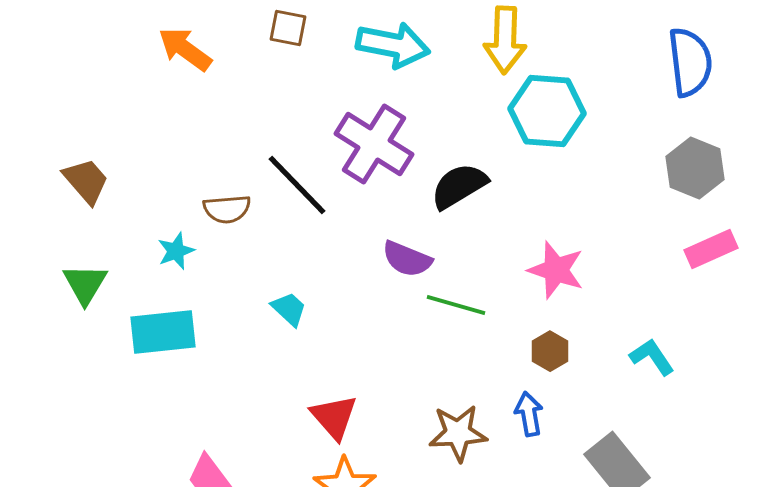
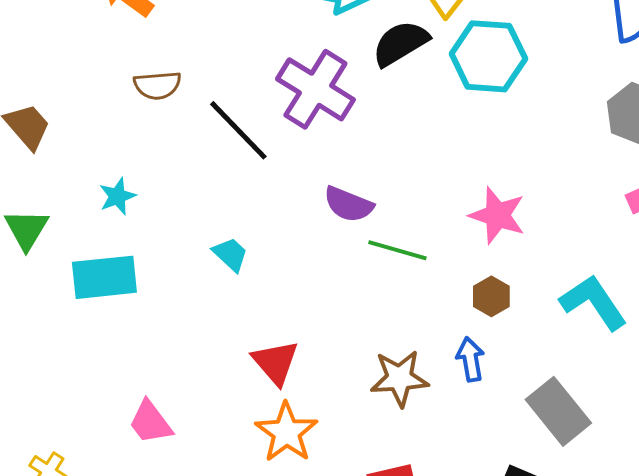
black semicircle: (459, 186) -> (400, 43), moved
brown semicircle: (227, 209) -> (157, 85), moved
cyan L-shape: (652, 357) -> (593, 302), size x1.5

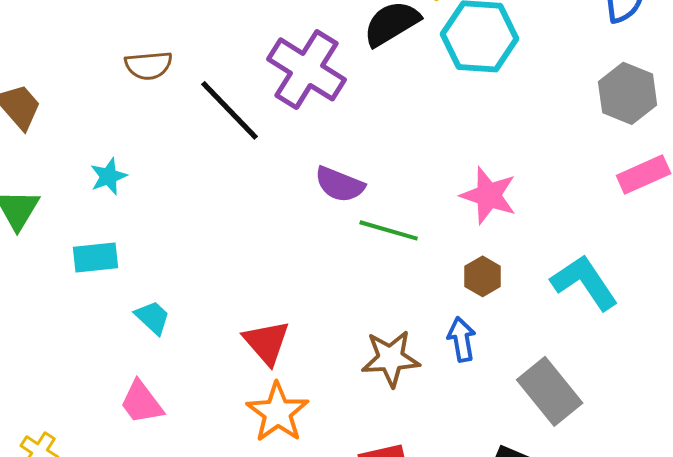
cyan trapezoid: (230, 254) -> (153, 317), moved
cyan rectangle: (104, 277) -> (96, 257), size x0.7

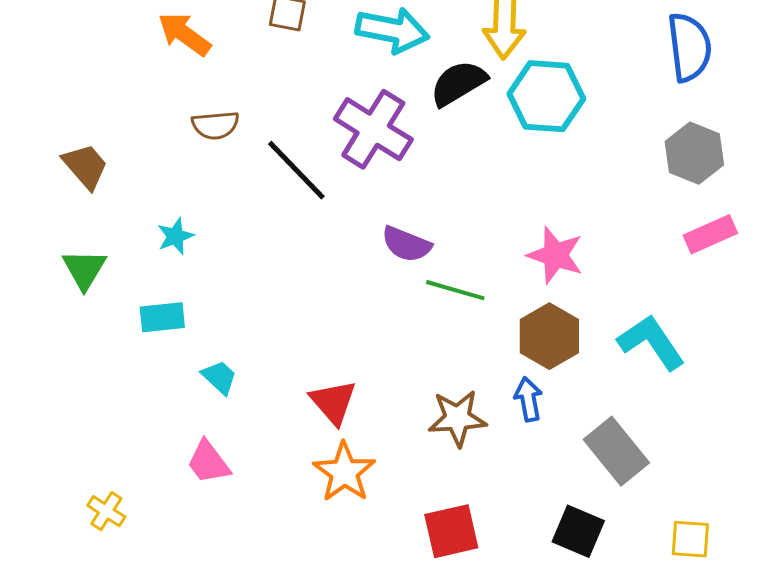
brown hexagon: (483, 276) -> (549, 336), size x1.6

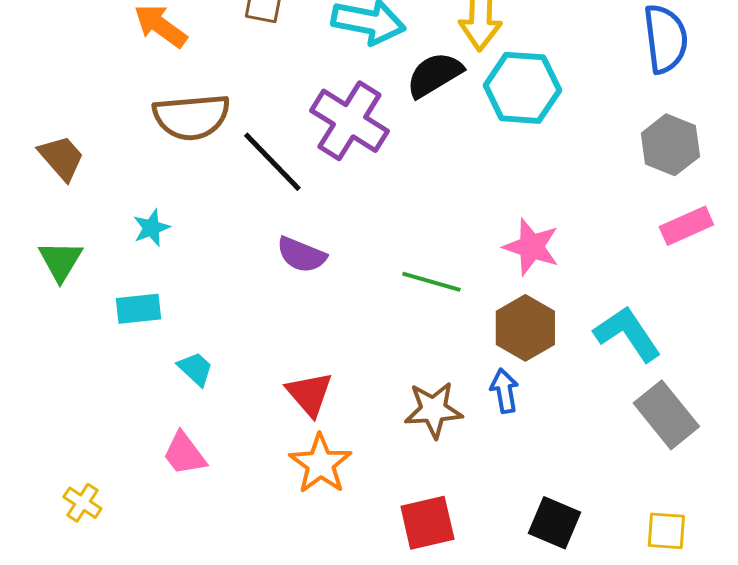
brown semicircle: (215, 125) -> (191, 117), size x1.6
purple semicircle: (406, 244) -> (301, 255), moved
gray rectangle: (616, 451) -> (666, 415), moved

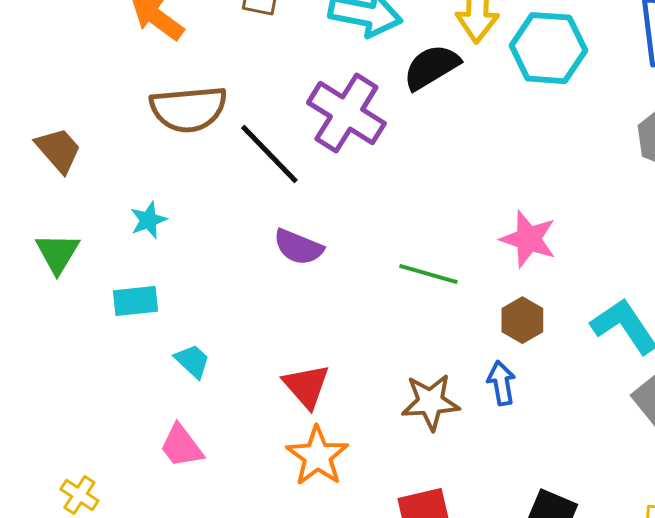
cyan hexagon: (522, 88) -> (548, 48), moved
brown hexagon: (525, 328) -> (522, 320), size x0.7

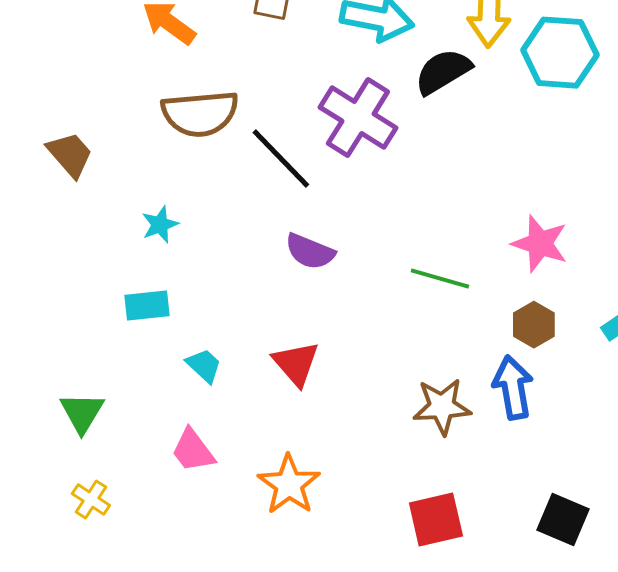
green triangle: (57, 253) -> (82, 413), moved
blue arrow: (501, 383) -> (513, 388), size x1.4
red triangle: (306, 386) -> (296, 364), moved
orange star: (317, 456) -> (289, 485), moved

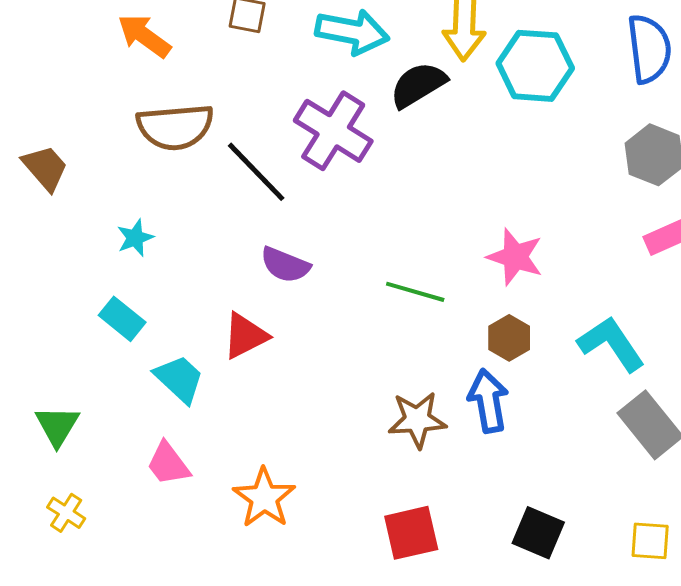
cyan rectangle: (147, 306) -> (122, 319), turned 45
red triangle: (296, 364) -> (245, 336), moved, turned 44
cyan trapezoid: (204, 366) -> (179, 379), size x1.4

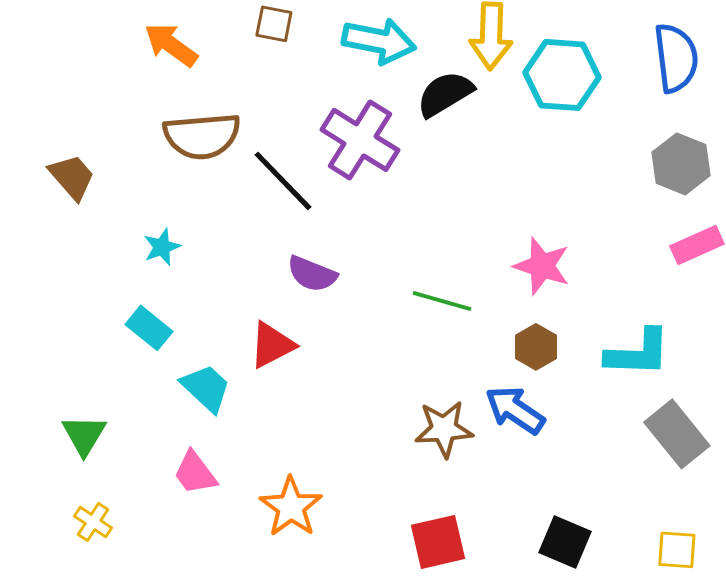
cyan L-shape: (611, 344) -> (638, 353), turned 126
blue arrow: (488, 401) -> (515, 410), turned -46

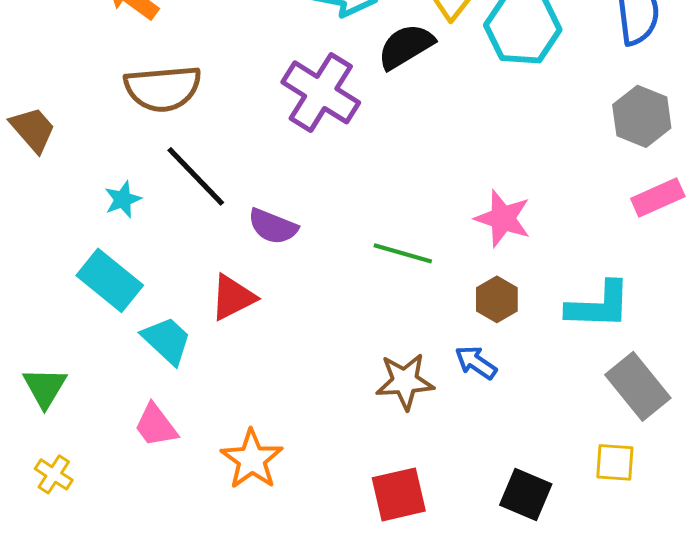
black line: (283, 181) -> (196, 176), moved
cyan rectangle: (149, 328) -> (110, 280), size x1.4
blue arrow: (515, 410) -> (476, 362), size x0.7
yellow square: (677, 550) -> (615, 462), moved

